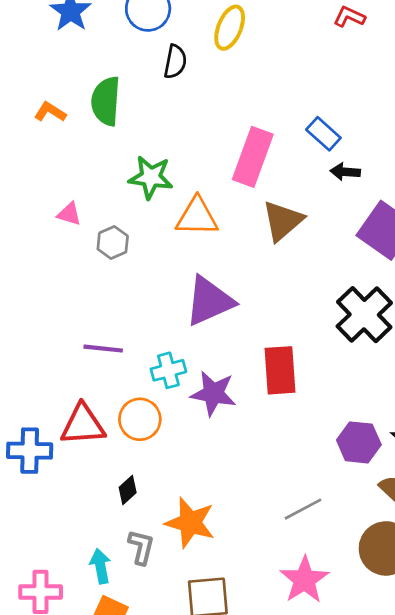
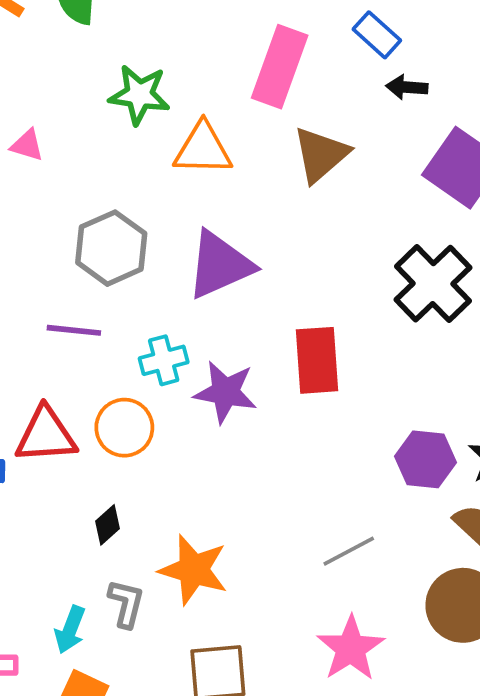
gray hexagon: (113, 243) -> (111, 248), moved, size x1.6
cyan arrow: (100, 566) -> (70, 630), turned -148

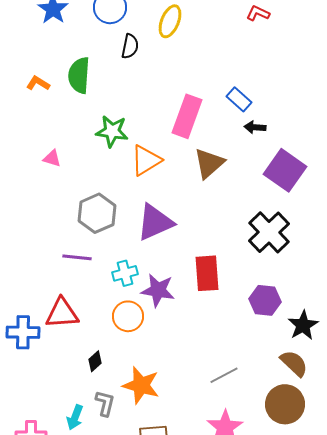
orange triangle: (203, 149) -> (146, 160), turned -32
orange circle: (124, 428) -> (128, 316), moved
purple hexagon: (425, 459) -> (265, 300), moved

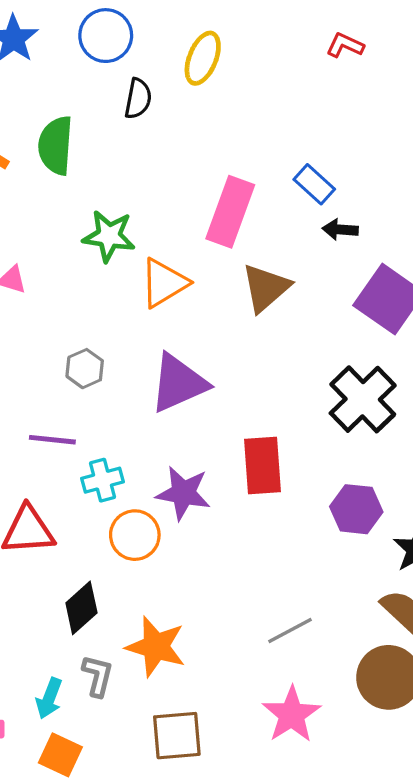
gray hexagon: (97, 213) -> (85, 369), size x0.6
cyan cross: (125, 273) -> (102, 480), moved
black diamond: (95, 361) -> (81, 608), size x1.5

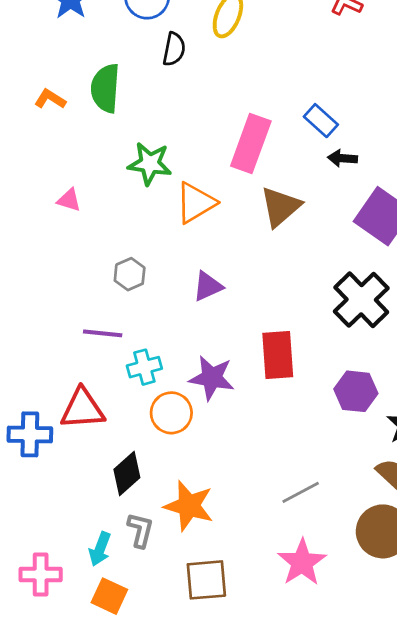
purple triangle: (178, 383) -> (208, 286), size x0.6

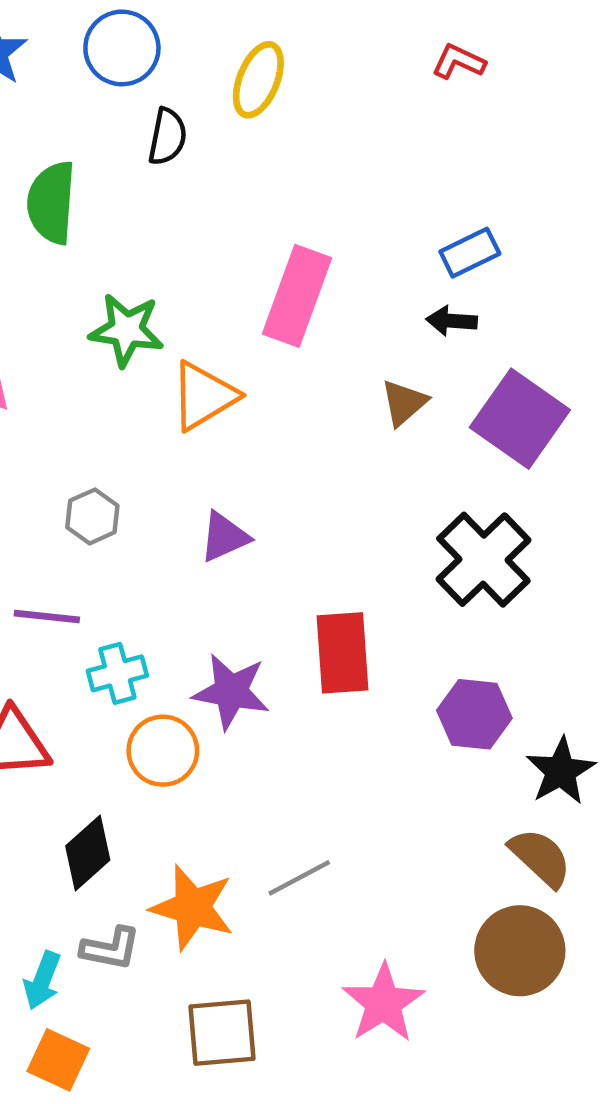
blue rectangle: (321, 121) -> (470, 253), moved, turned -68
brown triangle: (280, 207) -> (404, 403), moved, size x0.7
gray line: (301, 492) -> (299, 878), moved
gray L-shape: (140, 530) -> (111, 948), turned 87

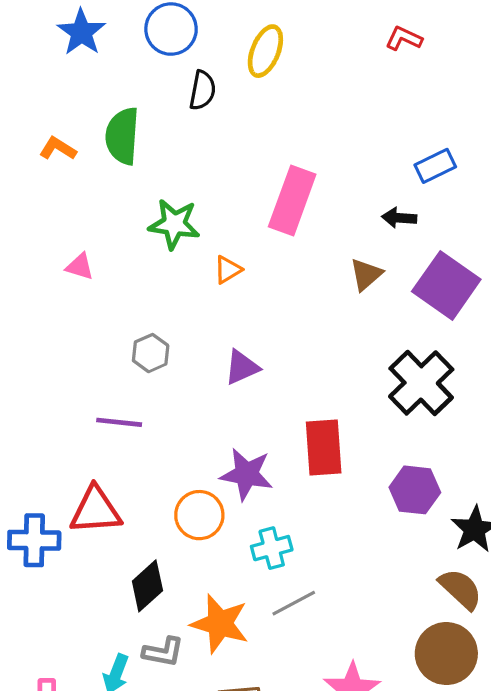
blue rectangle: (470, 253) -> (435, 166), moved
orange triangle: (204, 396) -> (228, 270), size x0.6
cyan cross: (117, 673) -> (272, 548), moved

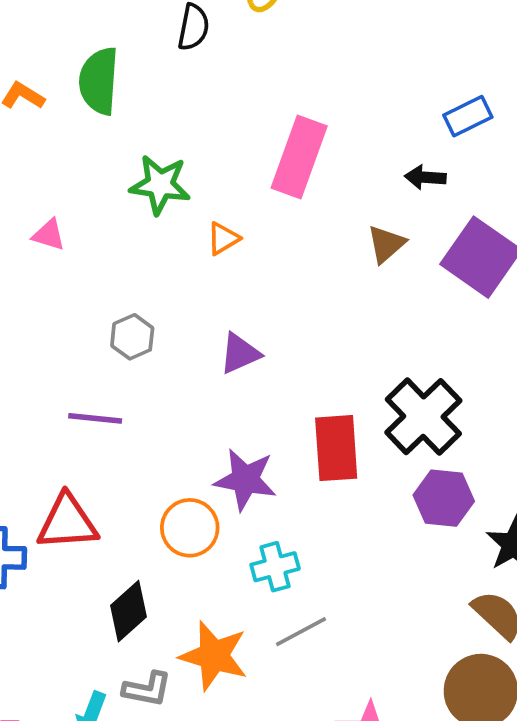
black cross: (421, 383) -> (423, 417), moved

